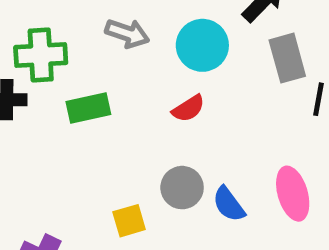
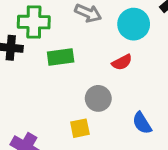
gray circle: (182, 188) -> (98, 98), moved

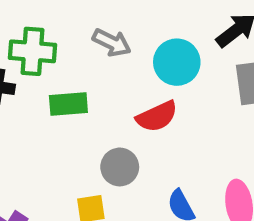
red semicircle: (122, 62) -> (157, 116), size x1.4

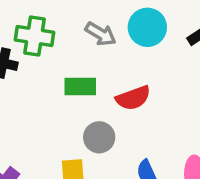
cyan circle: (177, 62) -> (147, 27), moved
green rectangle: (68, 104) -> (80, 86), moved

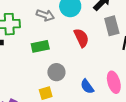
red semicircle: (133, 98) -> (81, 38), moved, turned -84

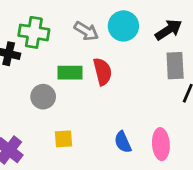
red semicircle: (81, 38) -> (103, 72), moved
gray circle: (56, 72) -> (43, 97), moved

